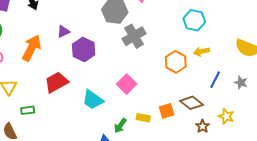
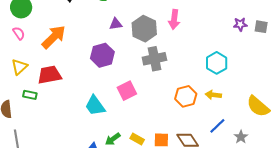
purple triangle: (63, 32) -> (116, 24), moved
red trapezoid: (56, 82) -> (49, 75), moved
pink square: (127, 84) -> (127, 91), moved

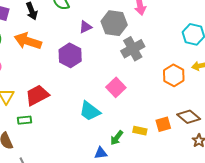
orange arrow: (54, 37) -> (28, 41), moved, turned -100
purple hexagon: (102, 55) -> (70, 55), moved

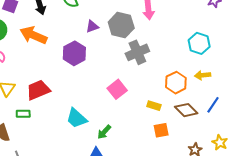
cyan trapezoid: (90, 111) -> (76, 118), moved
brown diamond: (189, 117) -> (186, 110), moved
yellow rectangle: (140, 131) -> (154, 106), moved
green arrow: (117, 138) -> (104, 132), moved

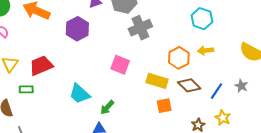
pink square: (117, 89) -> (120, 65), turned -30
blue line: (213, 105) -> (217, 91), moved
yellow rectangle: (154, 106) -> (157, 81), size x1.5

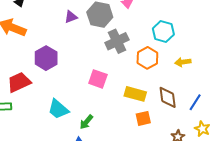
cyan hexagon: (202, 19) -> (163, 32), moved
purple hexagon: (77, 29) -> (46, 58), moved
orange hexagon: (179, 58) -> (147, 58), moved
brown diamond: (189, 85) -> (168, 97), turned 40

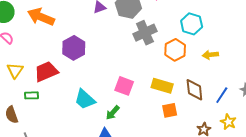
pink square: (98, 79) -> (124, 86), moved

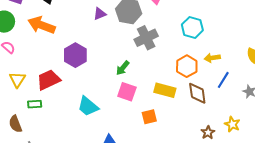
orange hexagon: (175, 50) -> (187, 66), moved
blue line: (222, 95) -> (223, 80), moved
orange square: (170, 110) -> (149, 117), moved
green arrow: (113, 113) -> (123, 68), moved

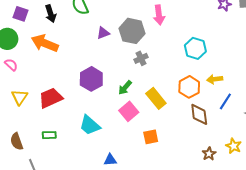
gray cross: (146, 38) -> (141, 58), moved, size x0.6
purple hexagon: (75, 55) -> (91, 79), moved
yellow rectangle: (165, 90) -> (156, 98), moved, turned 35
pink square: (127, 92) -> (129, 111), turned 30
green rectangle: (35, 104) -> (49, 135), moved

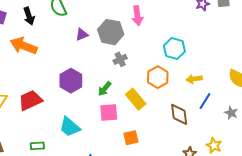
orange hexagon: (189, 87) -> (158, 77), moved
pink square: (129, 111) -> (109, 113), turned 36
green rectangle: (49, 135) -> (37, 146), moved

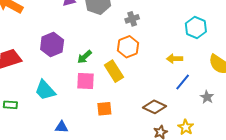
cyan hexagon: (174, 49) -> (196, 28), moved
gray cross: (120, 59) -> (132, 19), moved
orange hexagon: (158, 77) -> (128, 47), moved
brown diamond: (179, 114) -> (155, 107), moved, turned -65

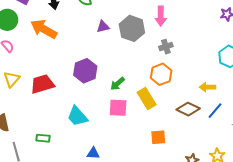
green rectangle: (10, 105) -> (43, 138), moved
brown diamond: (155, 107) -> (188, 109), moved
orange square: (104, 109) -> (158, 137), moved

